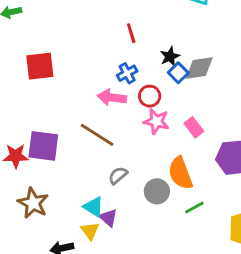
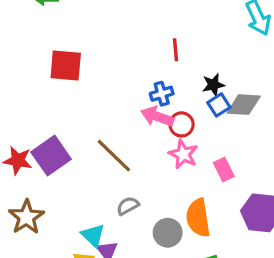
pink arrow: (112, 97) -> (157, 117), moved
purple square: (43, 146) -> (51, 156), turned 36

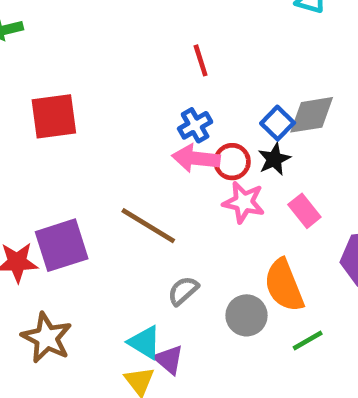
black star: (213, 85) -> (274, 159), moved
purple square: (51, 156) -> (62, 245), turned 30

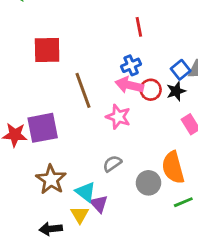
pink star: (244, 202) -> (118, 117), moved
brown line: (148, 226) -> (83, 90), moved, turned 32
brown star: (47, 338) -> (51, 179), moved

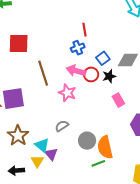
blue cross: (131, 65) -> (78, 48), moved
blue square: (181, 70) -> (103, 58), moved
orange semicircle: (173, 167) -> (105, 147), moved
green line: (183, 202) -> (98, 163), moved

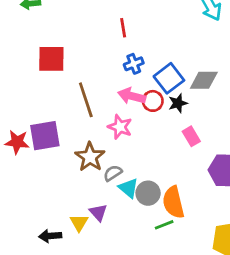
red line: (84, 30) -> (123, 28), moved
blue square: (103, 58) -> (169, 78), size x1.5
brown star: (18, 136) -> (90, 157), moved
cyan triangle: (42, 145) -> (128, 188), moved

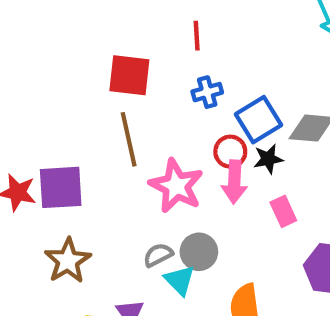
red square: (51, 59) -> (129, 75), moved
pink arrow: (132, 96) -> (234, 182), moved, turned -108
pink star: (120, 127) -> (176, 186), size x1.4
brown star: (90, 157) -> (68, 261), moved
gray circle: (148, 193) -> (199, 252), moved

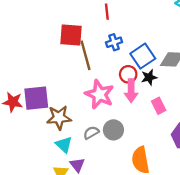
brown line: (129, 139) -> (86, 55), moved
brown star: (68, 261) -> (59, 118), moved, turned 30
cyan triangle: (180, 280) -> (64, 145), moved

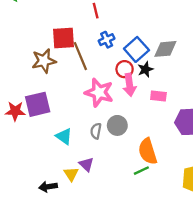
pink rectangle: (159, 106) -> (158, 96), turned -49
brown star: (59, 118) -> (44, 61), moved
gray semicircle: (91, 133) -> (96, 131), turned -42
cyan triangle: (64, 145) -> (64, 136), moved

